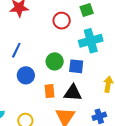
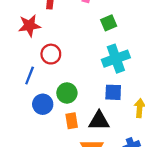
red circle: (62, 21) -> (51, 54), moved
green circle: (55, 61) -> (67, 93), moved
blue square: (76, 66) -> (113, 92), moved

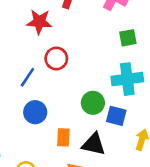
green circle: (67, 93) -> (93, 103), moved

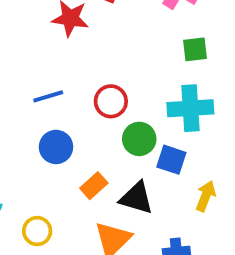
red circle: (56, 59) -> (111, 101), moved
blue line: (27, 77) -> (48, 96), turned 36
orange rectangle: (63, 137) -> (94, 186), turned 42

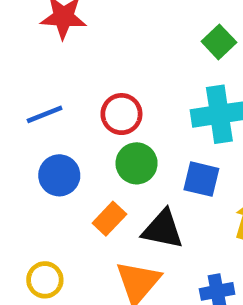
green square: (195, 49) -> (219, 42), turned -32
green circle: (139, 139) -> (137, 163), moved

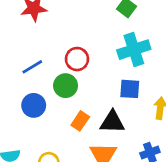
green circle: (137, 163) -> (66, 86), moved
blue circle: (59, 175) -> (34, 105), moved

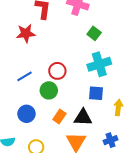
blue circle: (34, 105) -> (26, 114), moved

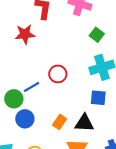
blue line: (24, 76) -> (32, 87), moved
green circle: (49, 90) -> (14, 99), moved

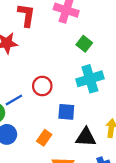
blue square: (98, 98) -> (66, 112), moved
black triangle: (84, 123) -> (86, 137), moved

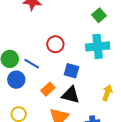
blue line: (14, 100) -> (32, 64), moved, turned 49
black triangle: (86, 137) -> (71, 95), moved

